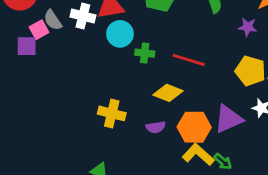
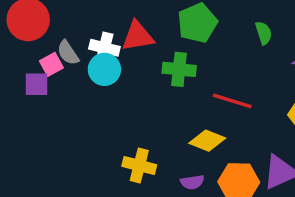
cyan circle: (120, 34) -> (104, 69), moved
green cross: (145, 53) -> (179, 69), moved, size x1.4

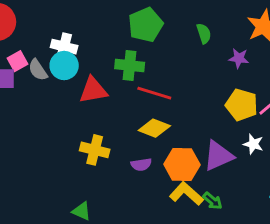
red triangle: (138, 36) -> (93, 90), moved
gray semicircle: (68, 53) -> (38, 70), moved
red line: (232, 101) -> (154, 93), moved

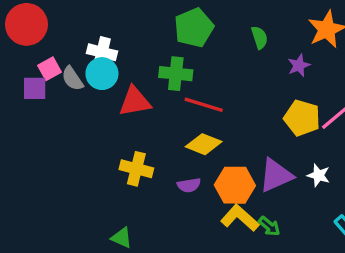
purple star: (239, 58) -> (299, 65), turned -30
white star: (253, 144) -> (319, 175), moved

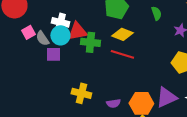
green cross: (176, 74) -> (90, 42), moved
purple square: (35, 88) -> (53, 54), moved
red triangle: (135, 101) -> (77, 31), moved
yellow diamond: (204, 144) -> (122, 34), moved

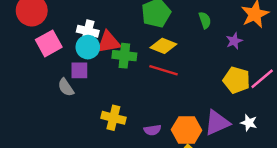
pink square: (28, 32) -> (49, 43), size x1.5
gray semicircle: (42, 38) -> (66, 87), moved

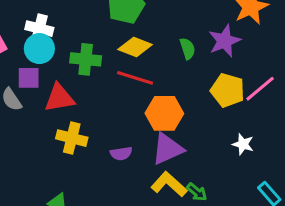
green semicircle: (205, 20) -> (187, 49), moved
purple star: (234, 41) -> (225, 41), size x1.5
red triangle: (109, 42) -> (59, 98), moved
purple triangle: (217, 123) -> (167, 149), moved
orange hexagon: (187, 130) -> (164, 113), moved

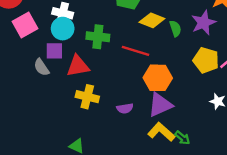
yellow diamond: (135, 47) -> (152, 20), moved

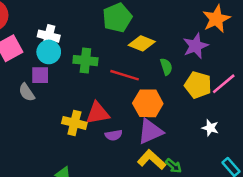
green semicircle: (175, 29) -> (166, 67), moved
red triangle: (78, 66) -> (98, 113), moved

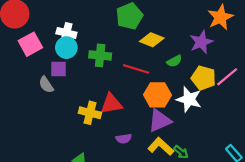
green semicircle: (166, 67) -> (174, 61), turned 80
white star: (210, 128) -> (189, 99), moved, size x1.6
purple semicircle: (114, 135) -> (124, 139), moved

